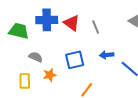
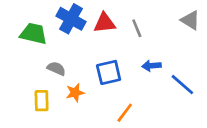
blue cross: (47, 20) -> (71, 19), turned 30
red triangle: (72, 23) -> (105, 23), turned -42

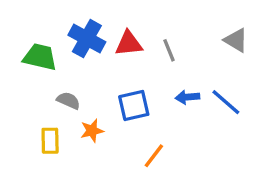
blue line: (182, 85) -> (226, 102), moved

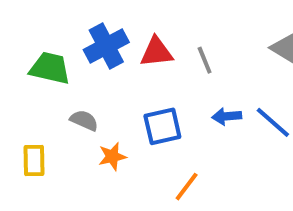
blue cross: (87, 39) -> (106, 46), turned 33
yellow rectangle: (50, 141) -> (34, 161), moved

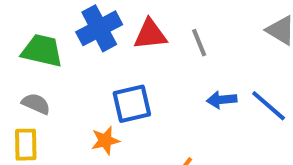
gray semicircle: (84, 120) -> (36, 104), moved
blue square: (162, 126) -> (132, 104), moved

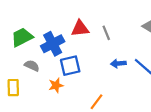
blue cross: (99, 28) -> (53, 44), moved
green trapezoid: (42, 51) -> (22, 37), turned -40
gray semicircle: (36, 104) -> (32, 66), moved

